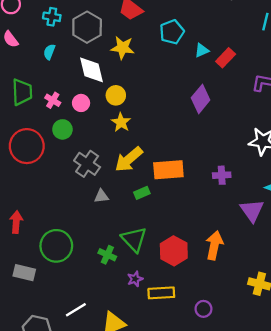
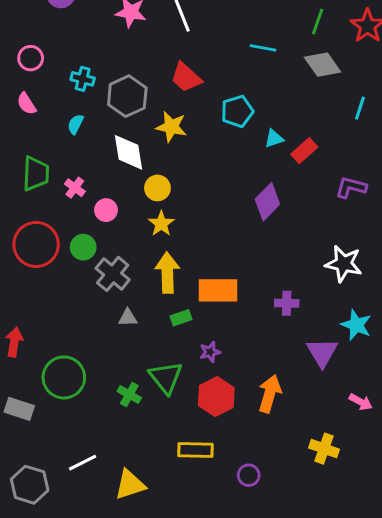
pink circle: (81, 103) -> (106, 210), moved
green circle: (62, 129) -> (83, 247), moved
yellow arrow: (129, 159) -> (167, 273), turned 124
purple star: (135, 279) -> (210, 352), moved

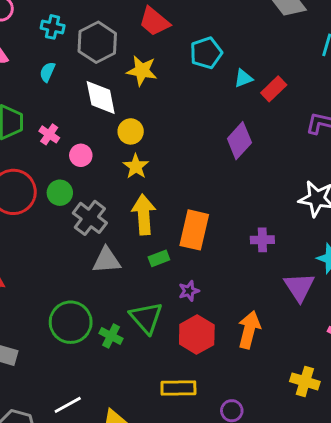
orange rectangle: (218, 290) -> (194, 230), turned -75
gray triangle: (128, 318) -> (107, 260), size x1.5
green circle: (64, 377) -> (71, 322), moved

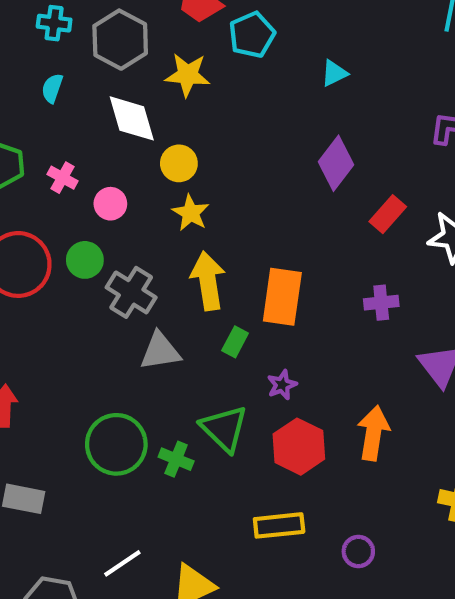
cyan pentagon: (206, 53) -> (252, 35), moved
red rectangle: (274, 89) -> (388, 214), moved
green rectangle: (159, 258) -> (235, 342), turned -36

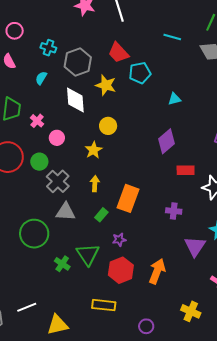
yellow circle: (179, 163) -> (108, 126), moved
red rectangle: (388, 214) -> (186, 170), turned 36
yellow arrow: (208, 281) -> (95, 184), size x0.6
green circle: (116, 444) -> (34, 234), moved
purple circle: (358, 551) -> (146, 326), moved

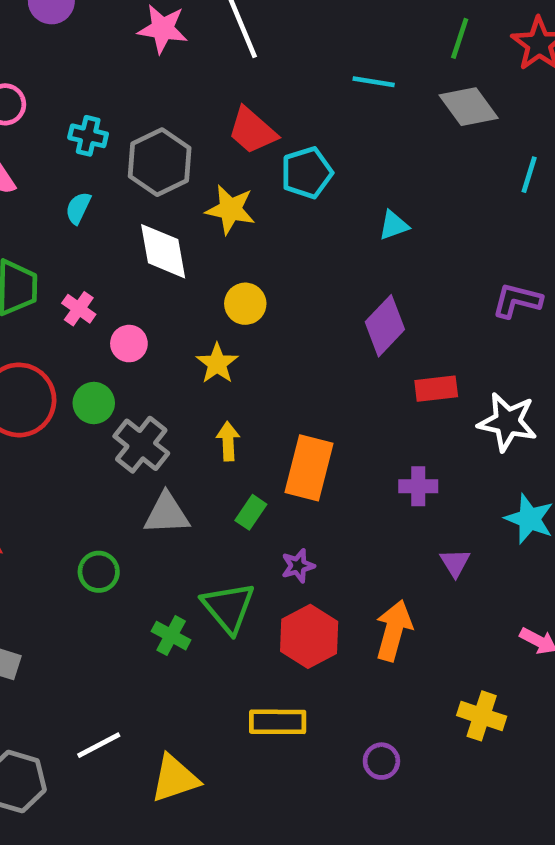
green circle: (34, 234) -> (99, 572), size x0.6
purple triangle: (195, 246) -> (455, 563), moved, size x0.6

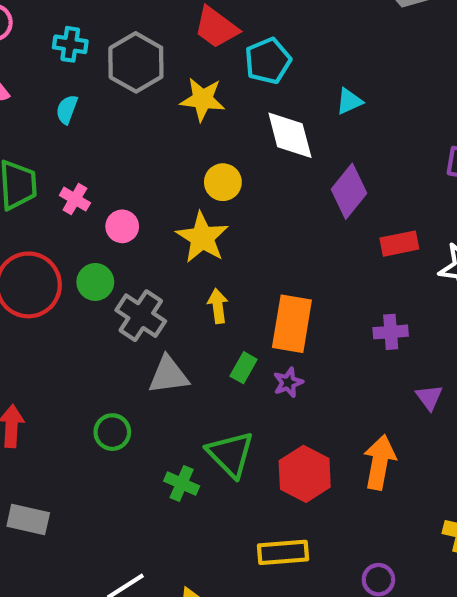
white diamond: (163, 251) -> (290, 135), moved
yellow star: (217, 363) -> (202, 238), size x1.4
purple star: (298, 566) -> (288, 382), moved

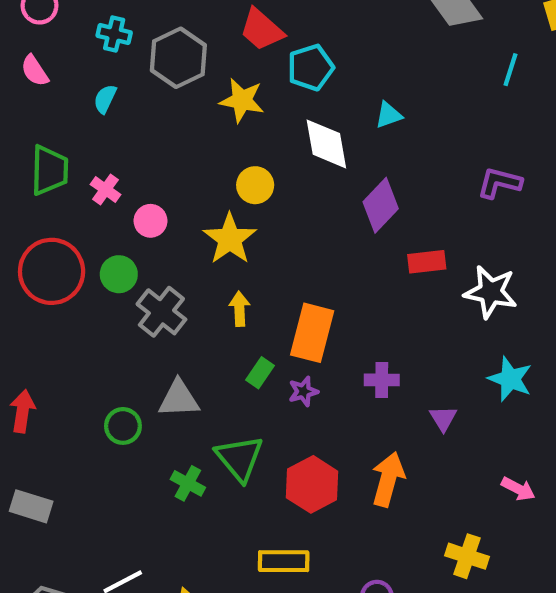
purple cross: (391, 332) -> (382, 380), moved
gray triangle: (168, 375) -> (179, 399), moved

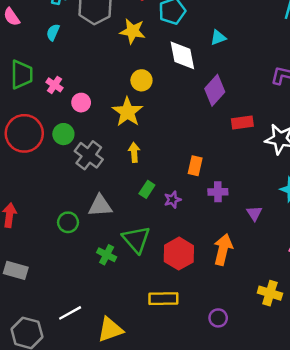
orange rectangle: (312, 333) -> (195, 166), moved, size x0.6

